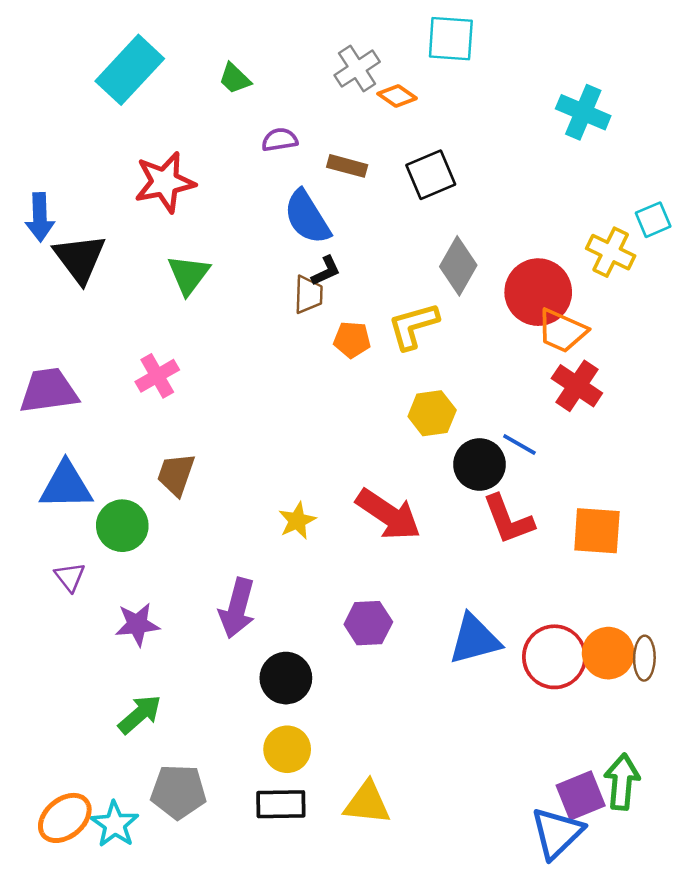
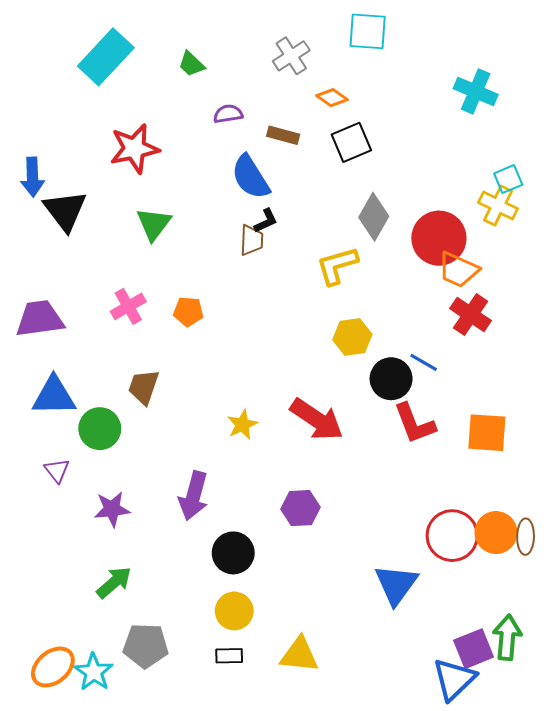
orange diamond: (397, 96) -> (332, 98), moved
cyan square: (653, 220) -> (508, 179), moved
orange pentagon: (352, 340) -> (188, 311), moved
blue triangle: (475, 639) -> (396, 584), moved, turned -39
black rectangle: (281, 804) -> (229, 656), size x0.7

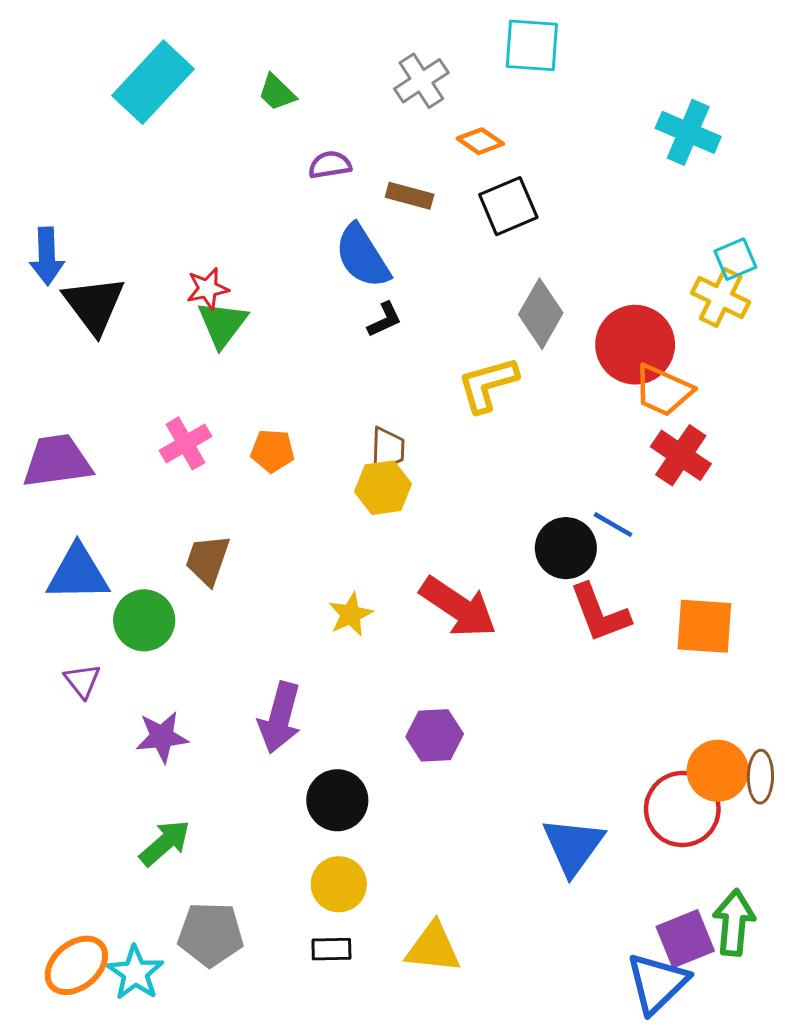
red star: (134, 149) -> (208, 289), moved, size x0.6
brown trapezoid: (252, 240) -> (387, 449), moved
yellow hexagon: (352, 337) -> (383, 488), moved
red circle: (452, 536) -> (682, 809), moved

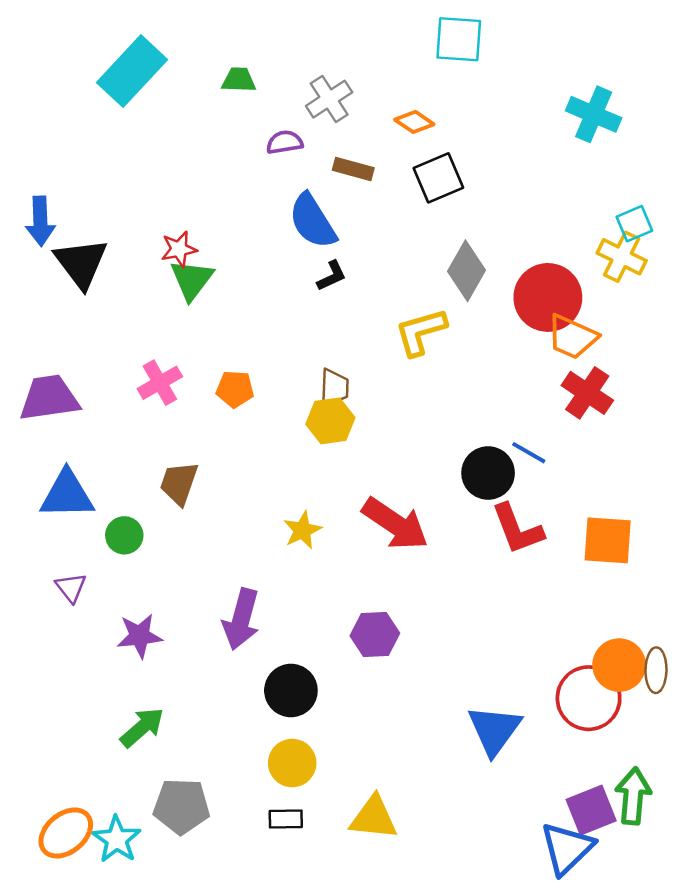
gray cross: (421, 81) -> (329, 99), moved
green trapezoid: (277, 93) -> (239, 80), turned 138
green circle: (144, 620) -> (124, 535), size x0.7

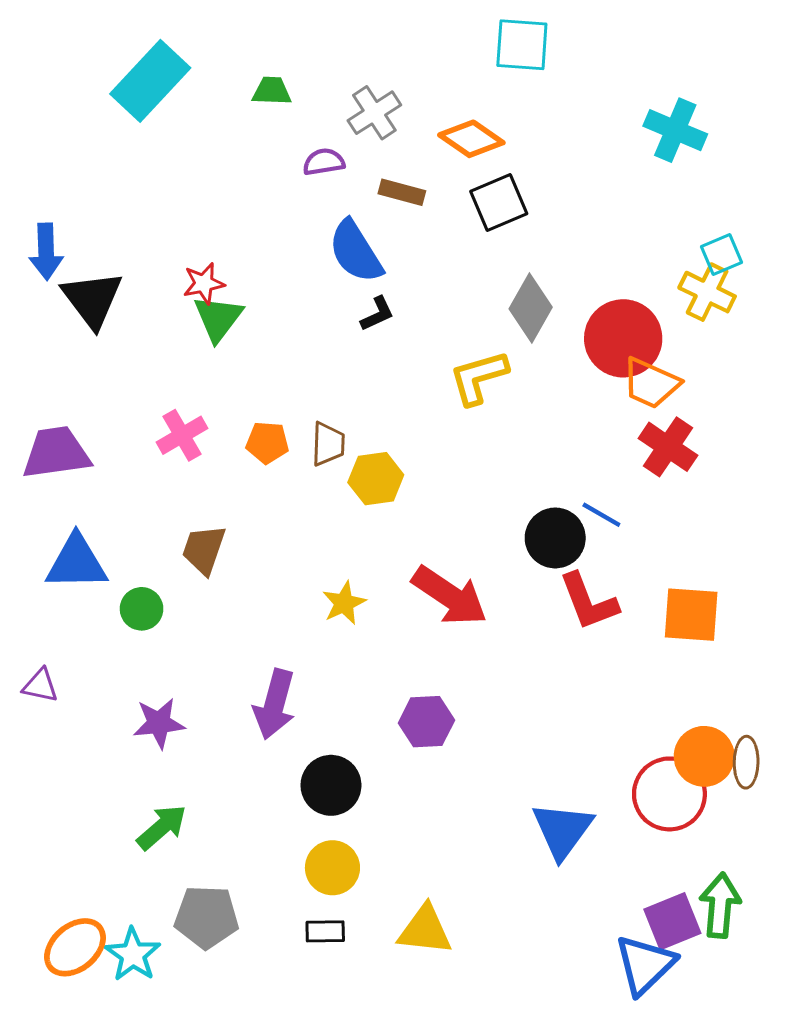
orange diamond: (414, 122) -> (471, 139), size x1.4
brown trapezoid: (334, 388) -> (328, 444), moved
purple triangle: (71, 587) -> (40, 686), moved, turned -40

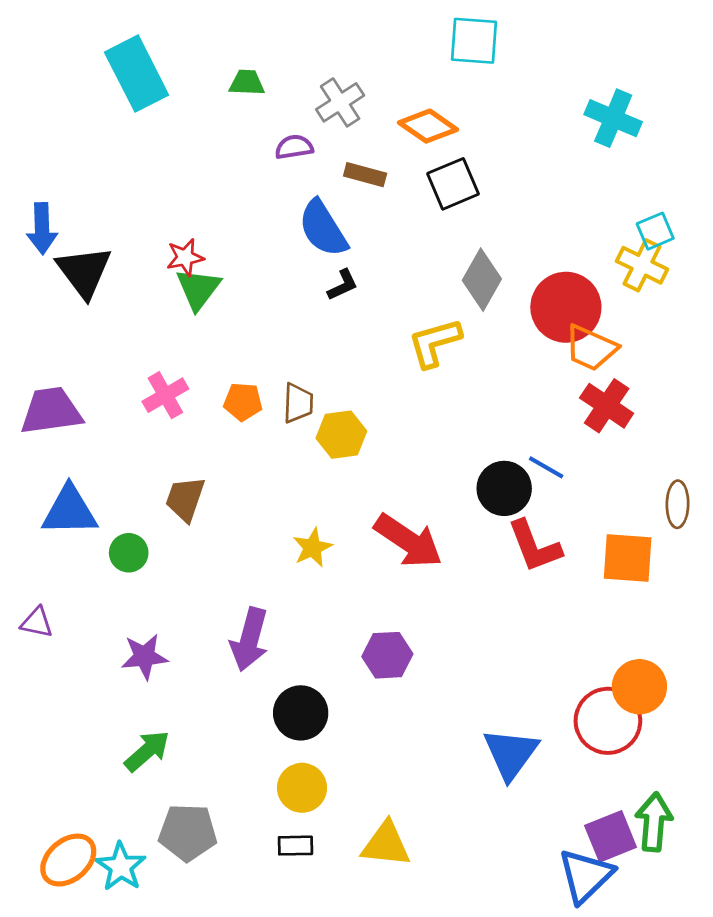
cyan rectangle: (150, 81) -> (137, 74), turned -70
brown ellipse: (746, 762) -> (678, 504), moved

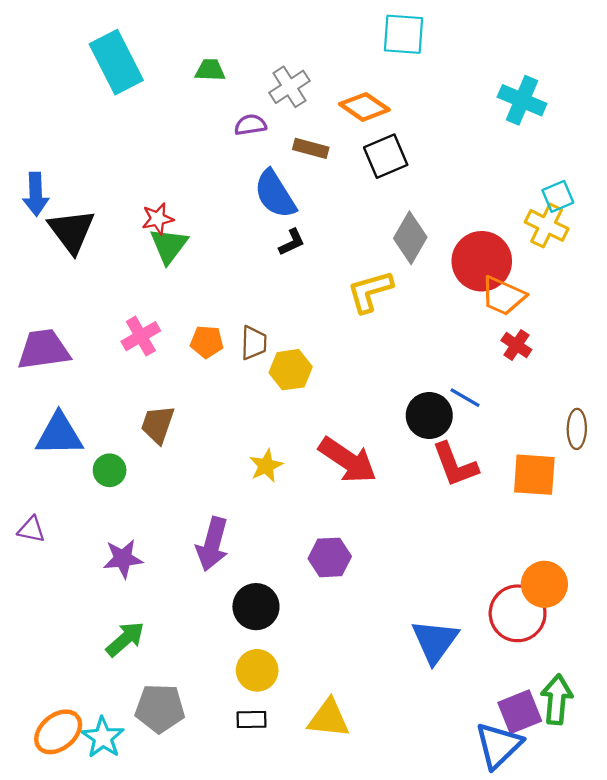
red cross: (607, 406) -> (516, 345), size x0.7

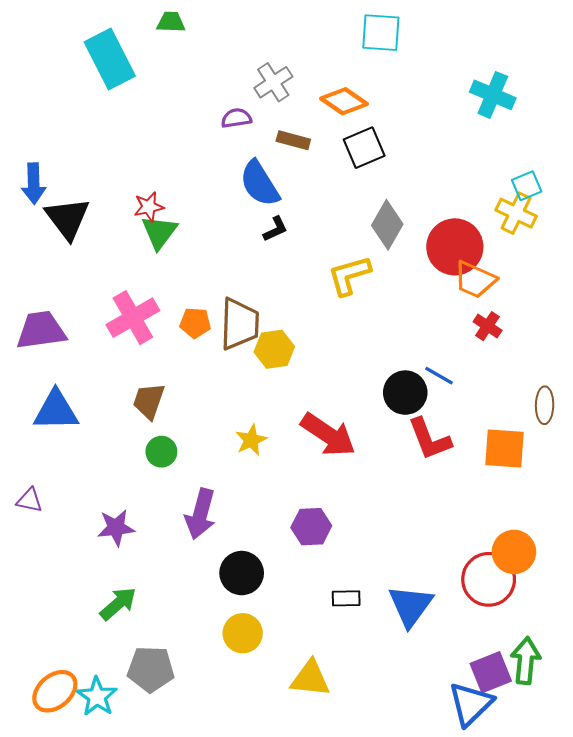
green trapezoid: (210, 70) -> (171, 22), moved
pink cross: (141, 336) -> (133, 318), size x1.4
brown trapezoid: (254, 343) -> (240, 324), size x1.6
green circle: (110, 470) -> (161, 452), moved
black rectangle: (251, 720) -> (346, 598), moved

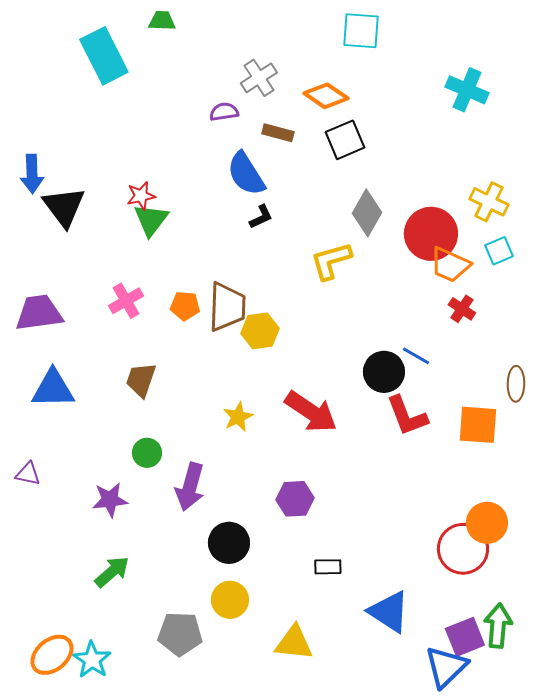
cyan square: (527, 186) -> (499, 251), moved
pink cross: (133, 318) -> (126, 301), size x0.7
green circle: (161, 452) -> (147, 453), moved
blue triangle: (411, 606) -> (389, 612), moved, turned -33
gray pentagon: (151, 669) -> (180, 634), moved

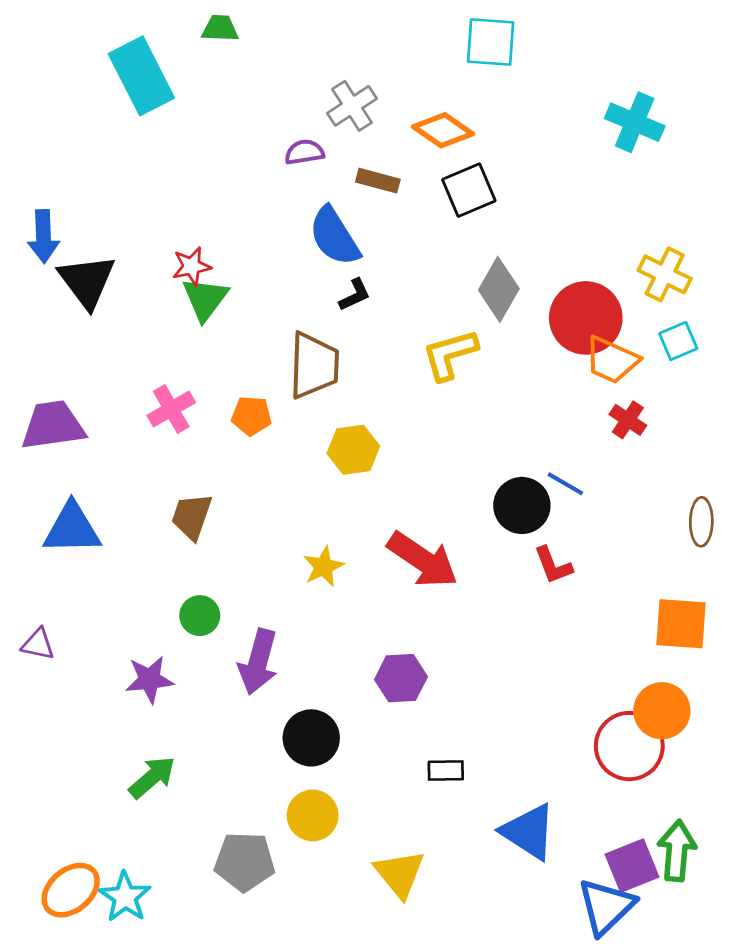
brown trapezoid: (227, 307) -> (314, 365), moved
red L-shape: (407, 416) -> (553, 565), size x0.7
orange square: (478, 425) -> (681, 624), moved
yellow triangle: (294, 643) -> (400, 874), turned 45

